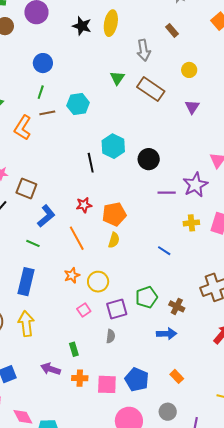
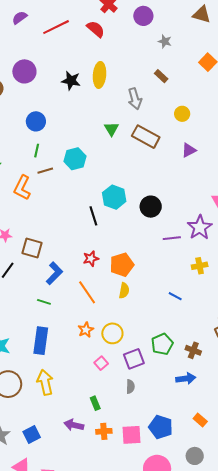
purple triangle: (192, 107) -> (189, 150), turned 35

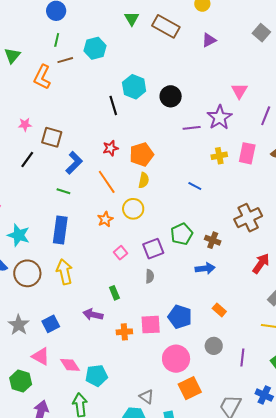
yellow circle: (112, 333) -> (133, 209), moved
orange cross: (104, 431) -> (124, 332), moved

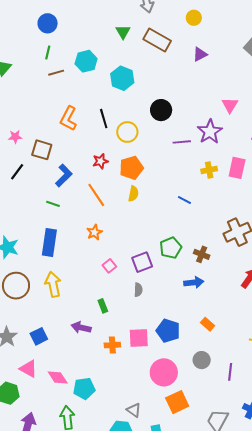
orange L-shape: (42, 77) -> (68, 119), moved
cyan hexagon: (134, 87) -> (122, 78), moved
yellow circle: (133, 209) -> (127, 132), moved

